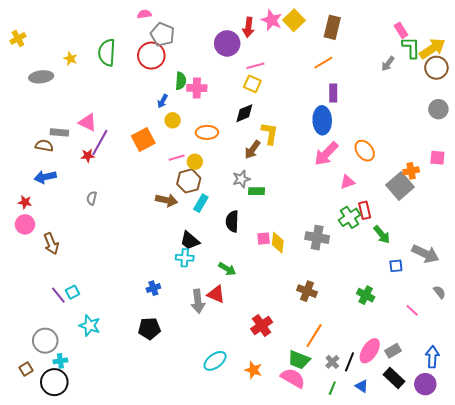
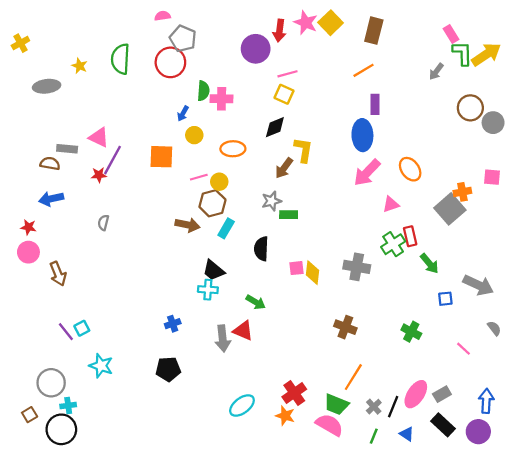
brown circle: (436, 68) -> (470, 108), moved
orange square: (143, 140) -> (161, 157), turned 30
red cross: (262, 326) -> (294, 393), moved

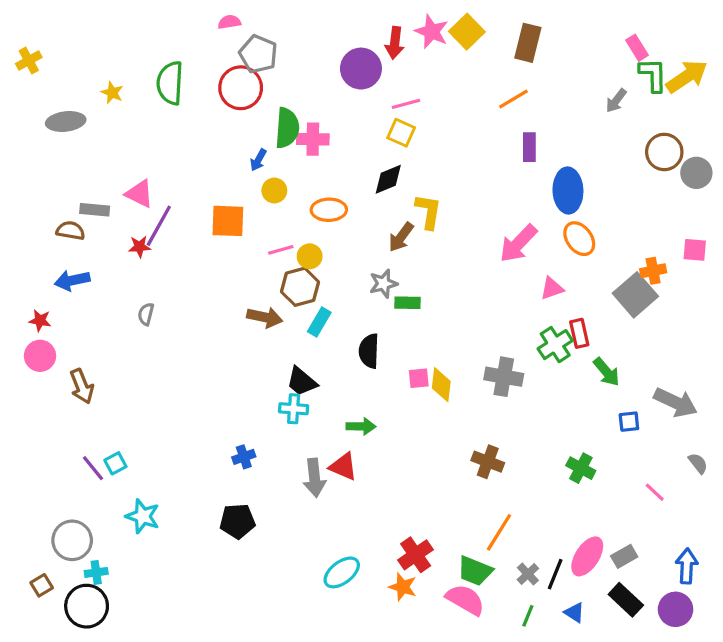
green semicircle: (203, 91) -> (287, 128), size x1.4
blue ellipse: (362, 135) -> (568, 190), moved
green arrow: (256, 302) -> (361, 426), turned -30

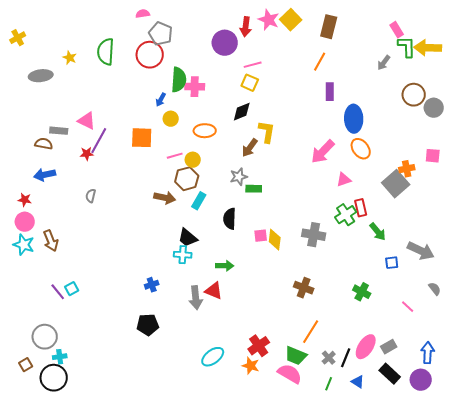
yellow arrow: (687, 77) -> (428, 48), turned -144
orange line: (513, 99) -> (320, 62), turned -30
cyan star: (143, 516) -> (24, 245), moved

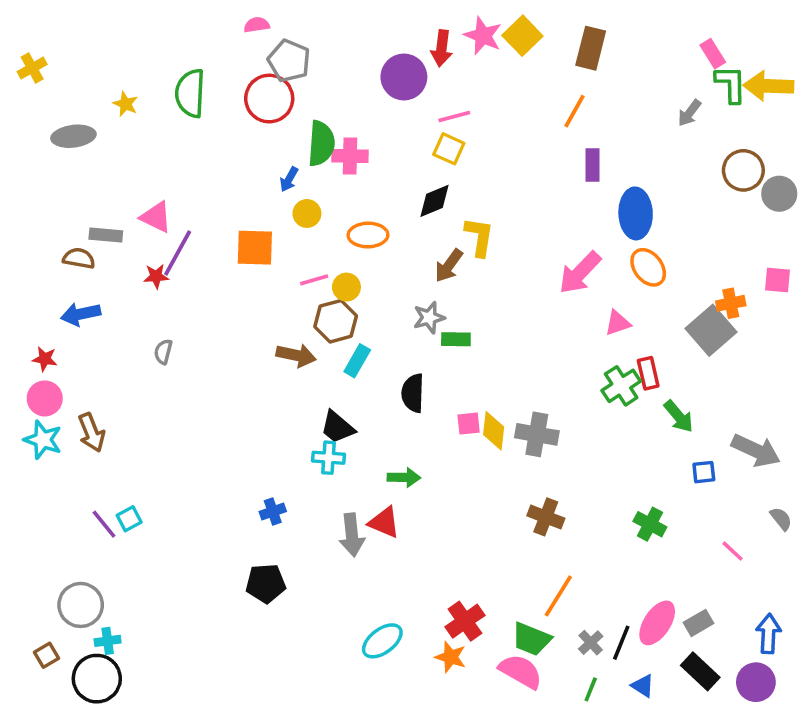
gray cross: (314, 235) -> (537, 434), moved

